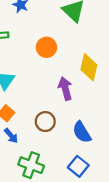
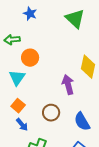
orange circle: (46, 47) -> (30, 58), moved

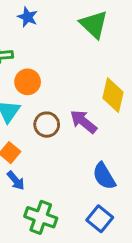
purple arrow: (68, 85) -> (83, 122), turned -36
brown circle: (51, 113) -> (47, 125), moved

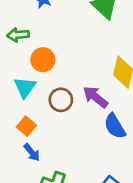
blue semicircle: (104, 176) -> (115, 126), moved

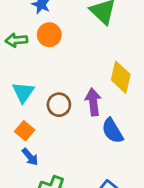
orange circle: (43, 60) -> (49, 35), moved
purple arrow: (95, 97) -> (93, 102), turned 44

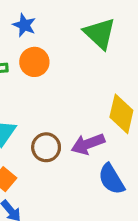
purple arrow: (93, 102) -> (88, 144), turned -104

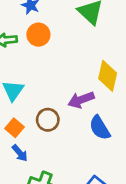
brown circle: (46, 147) -> (48, 120), moved

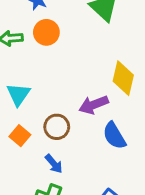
blue arrow: (20, 153) -> (54, 164), moved

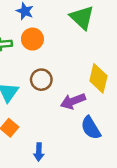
brown circle: (57, 127) -> (41, 80), moved
blue arrow: (54, 164) -> (39, 152), turned 42

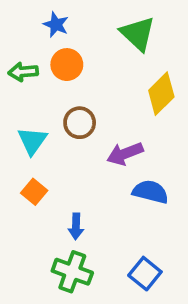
yellow diamond: (98, 78) -> (161, 94), moved, turned 32
blue semicircle: (91, 128) -> (150, 192), turned 135

